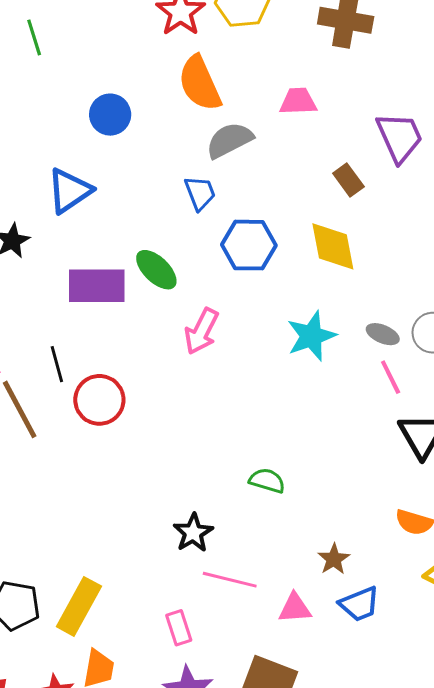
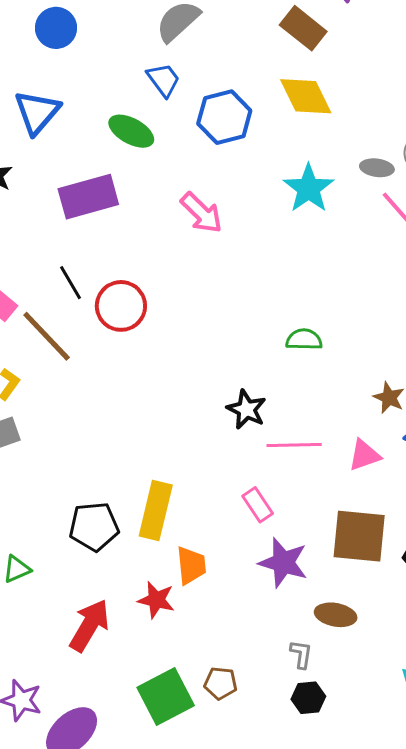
brown rectangle: (348, 180) -> (303, 28), size x1.4
green ellipse: (156, 270) -> (131, 131), moved
pink arrow: (202, 331) -> (201, 213), turned -57

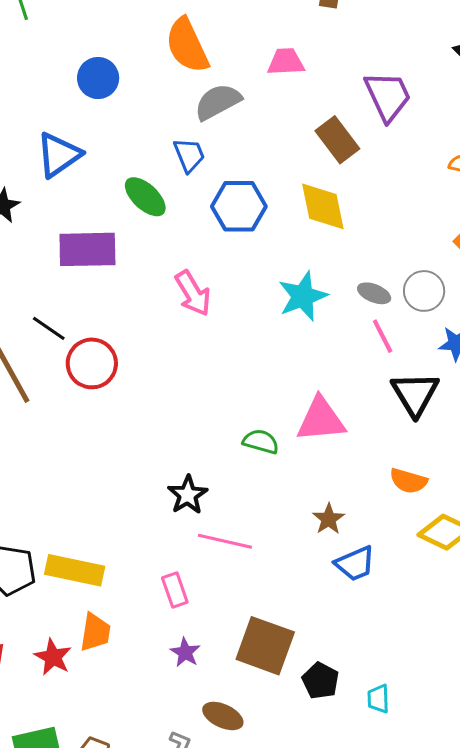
black line: (70, 283) -> (49, 328), turned -39
pink triangle: (364, 455) -> (321, 420), moved, size x1.5
yellow rectangle: (156, 511) -> (75, 570), turned 74
purple star: (283, 563) -> (185, 652), size x0.6

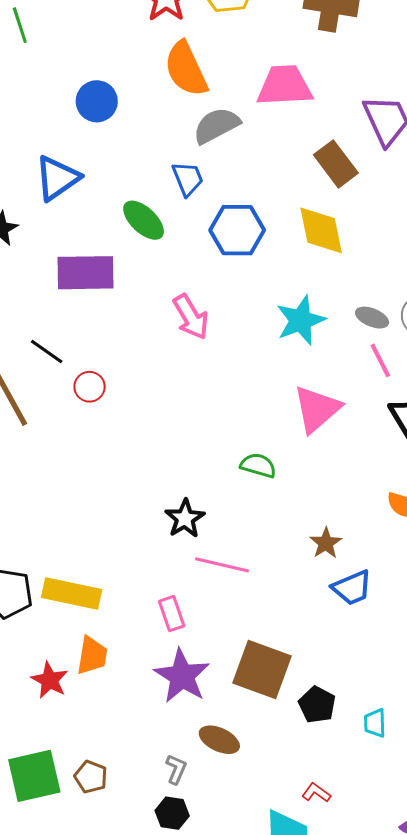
pink trapezoid: (286, 62) -> (285, 86), size x1.5
red circle: (92, 363) -> (90, 387), size x0.6
pink triangle: (321, 420) -> (317, 409), moved, turned -36
purple star: (185, 652) -> (182, 676), size x1.8

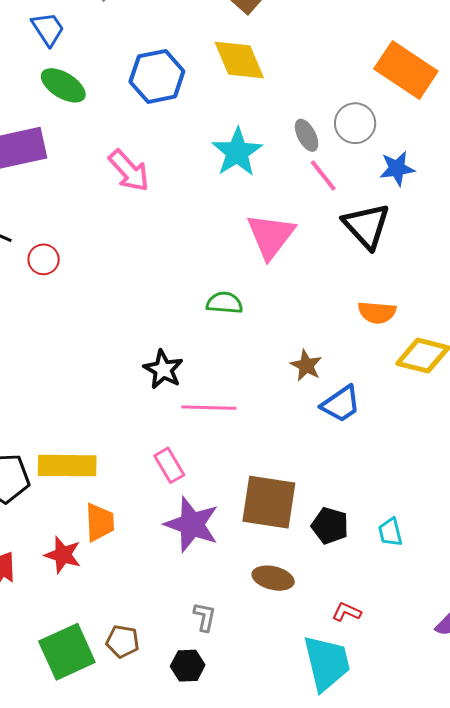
blue trapezoid: (188, 179) -> (48, 29), moved
gray ellipse: (372, 318) -> (307, 135), turned 52
brown ellipse: (219, 740) -> (273, 578), moved
black hexagon: (172, 813) -> (188, 666), moved

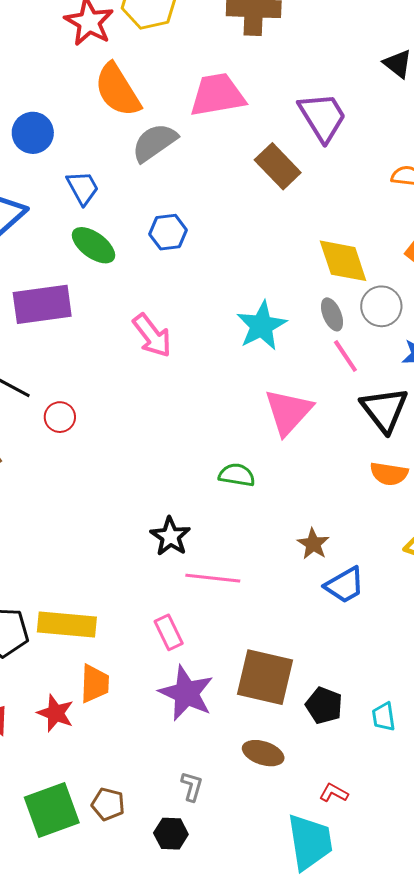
yellow diamond: (239, 60) -> (343, 261), moved
blue hexagon: (157, 76) -> (168, 232), moved, size x0.7
orange semicircle: (377, 312) -> (389, 474), moved

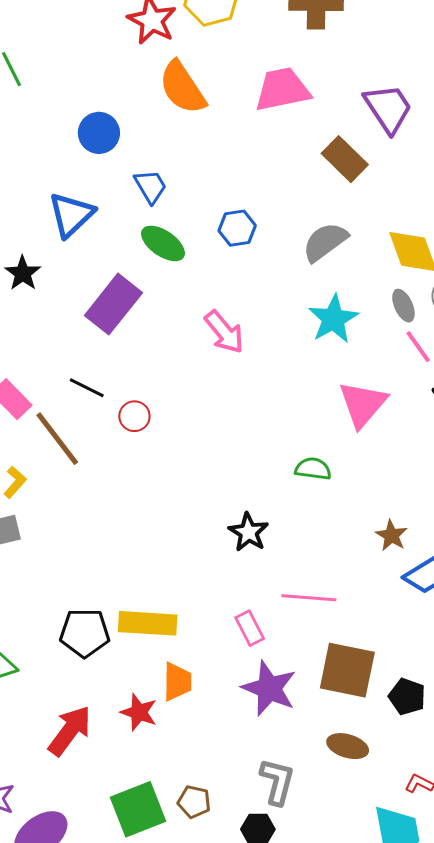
gray semicircle: (154, 142) -> (325, 242), moved
purple rectangle: (42, 304) -> (113, 304), turned -42
pink line: (213, 578) -> (309, 598), moved
gray L-shape: (192, 786) -> (277, 781), size x1.6

